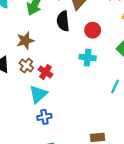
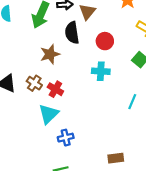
brown star: (25, 41) -> (50, 54), moved
blue cross: (44, 117) -> (66, 138), moved

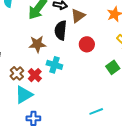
cyan cross: (101, 71) -> (54, 65), moved
brown cross: (34, 83) -> (17, 73), moved
cyan line: (132, 102) -> (96, 111), moved, turned 32

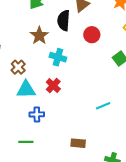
brown star: (37, 44) -> (39, 36), turned -30
red cross: (35, 75) -> (53, 85), moved
cyan triangle: (24, 95) -> (26, 90), turned 30

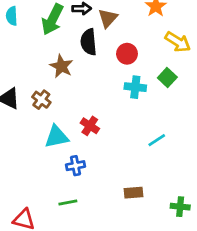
cyan cross: (58, 57) -> (135, 87), moved
brown cross: (18, 67) -> (41, 100), moved

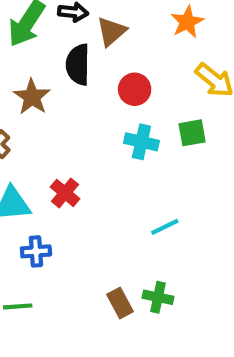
green square: (167, 78) -> (192, 133), turned 30
brown rectangle: (134, 193) -> (120, 303), turned 60
green cross: (180, 207) -> (158, 297), moved

